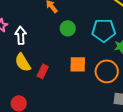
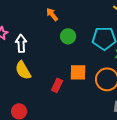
red rectangle: (43, 71) -> (57, 85), moved

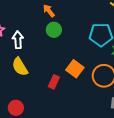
green circle: (68, 36) -> (54, 30), moved
orange square: (78, 72) -> (75, 69), turned 36

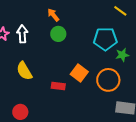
white arrow: (18, 40) -> (22, 34), moved
red rectangle: (54, 82) -> (58, 86), turned 72

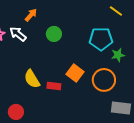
orange arrow: (53, 15) -> (31, 15), moved, turned 80
white arrow: (22, 34) -> (18, 34), turned -48
yellow semicircle: (24, 71) -> (32, 79), moved

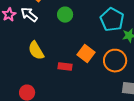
cyan pentagon: (101, 39) -> (112, 20), turned 30
yellow semicircle: (32, 79) -> (36, 51), moved

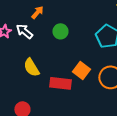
red rectangle: (65, 67) -> (60, 83), size x1.5

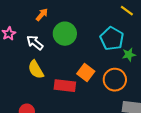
white arrow: (24, 31) -> (35, 43), moved
green circle: (60, 31) -> (65, 34), size x1.5

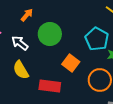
orange square: (86, 73) -> (71, 63), moved

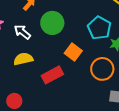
yellow semicircle: (21, 70) -> (23, 59), turned 108
red rectangle: (50, 86) -> (52, 75), turned -35

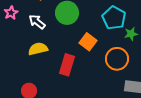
red rectangle: (52, 75) -> (67, 65), turned -45

